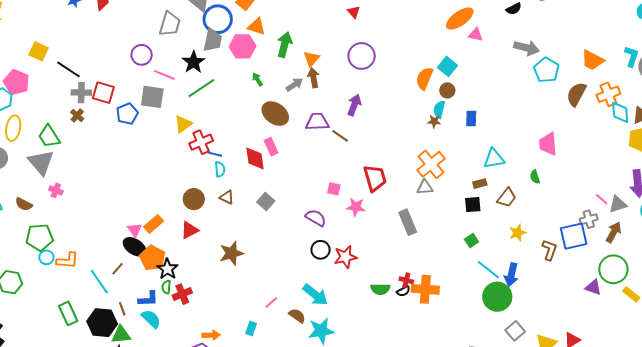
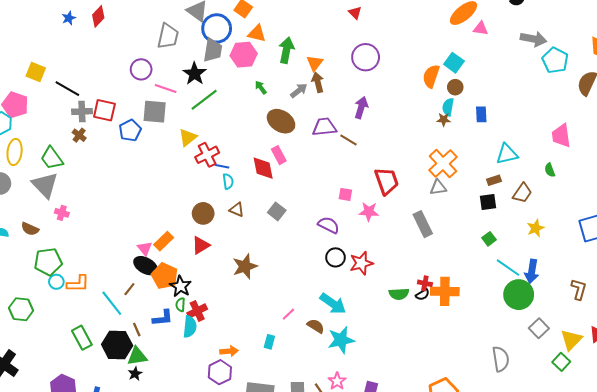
brown L-shape: (550, 250) -> (579, 289), moved
cyan semicircle: (151, 319) -> (190, 327), moved, turned 55

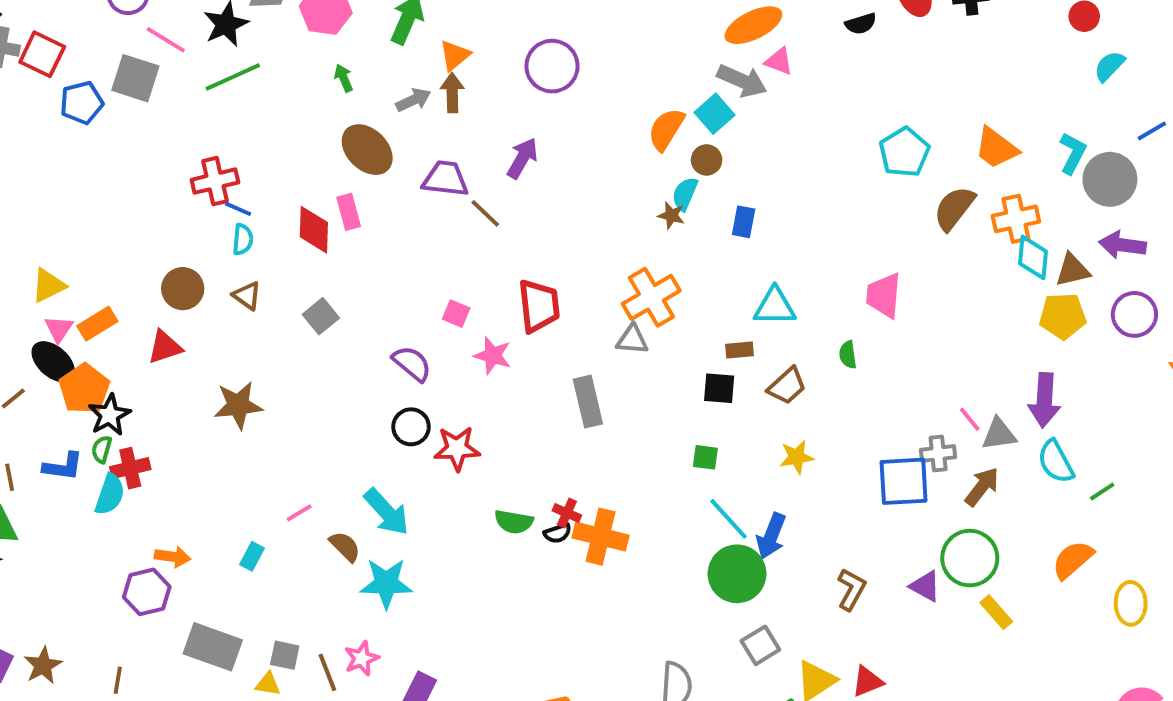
gray arrow: (533, 39) -> (742, 81), moved
yellow triangle: (188, 137) -> (48, 285), moved
green square: (489, 239) -> (705, 457), turned 32

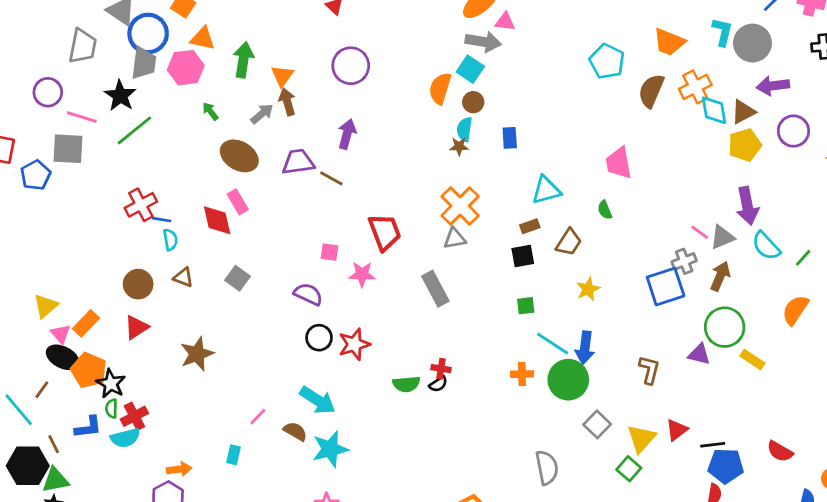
cyan semicircle: (110, 494) -> (125, 438), turned 72
orange cross: (601, 537) -> (522, 374), moved, size x0.6

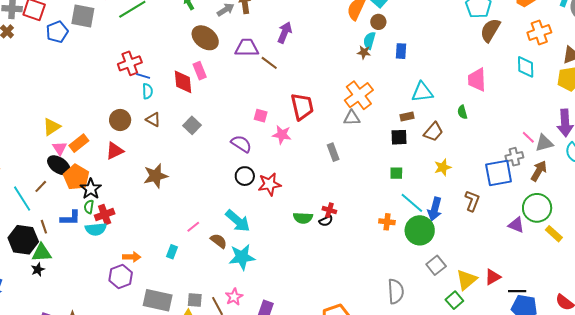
brown semicircle: (651, 91) -> (490, 30), moved
cyan diamond: (714, 110) -> (526, 67), moved
gray rectangle: (435, 289) -> (333, 152), size x0.7
brown L-shape: (649, 370) -> (472, 201), moved

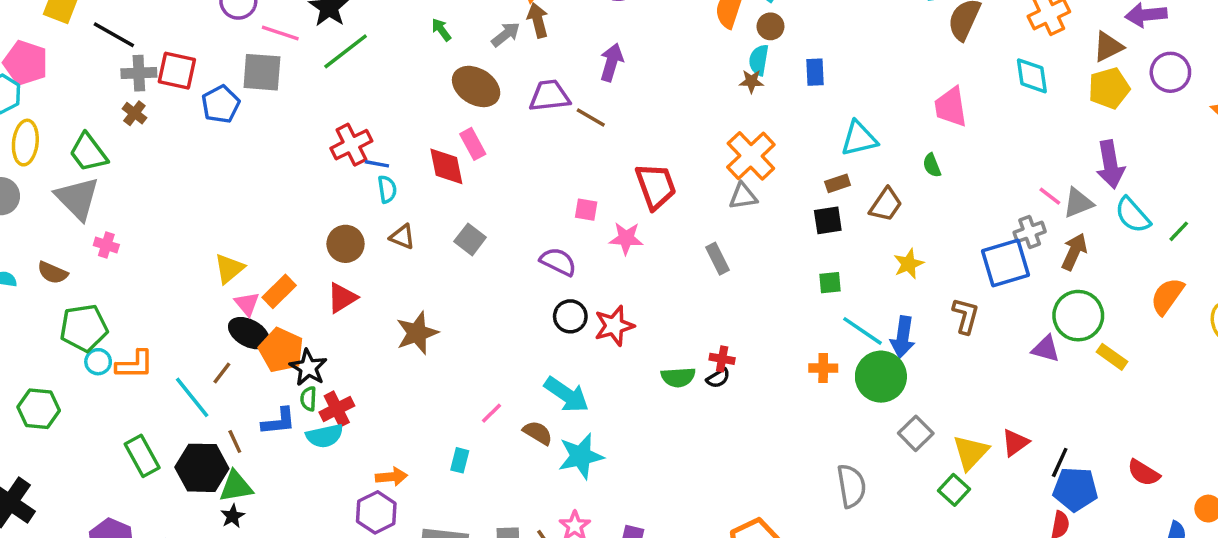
black line: (517, 291) -> (1060, 462), turned -60

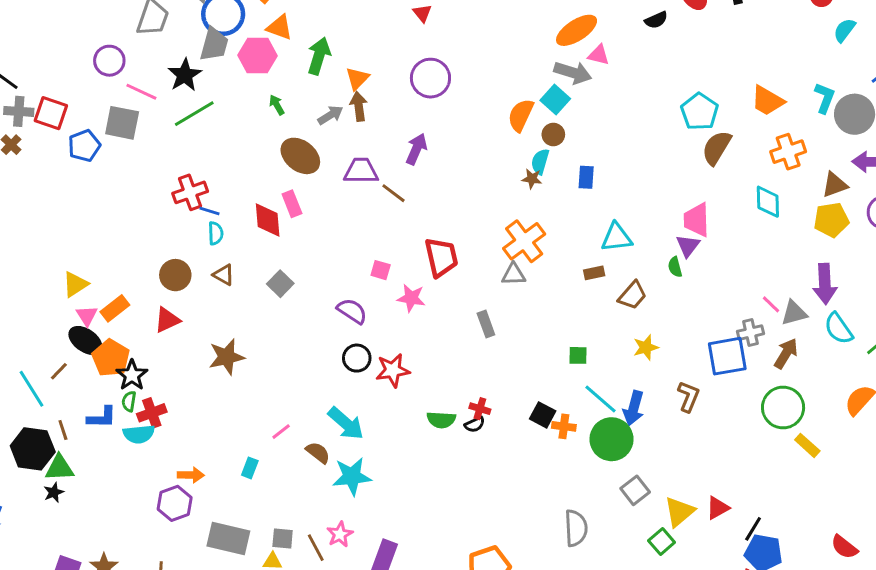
black square: (828, 220) -> (543, 415), moved, turned 30
purple triangle: (1046, 349) -> (688, 246), moved, turned 45
red semicircle: (1144, 473) -> (844, 547), moved

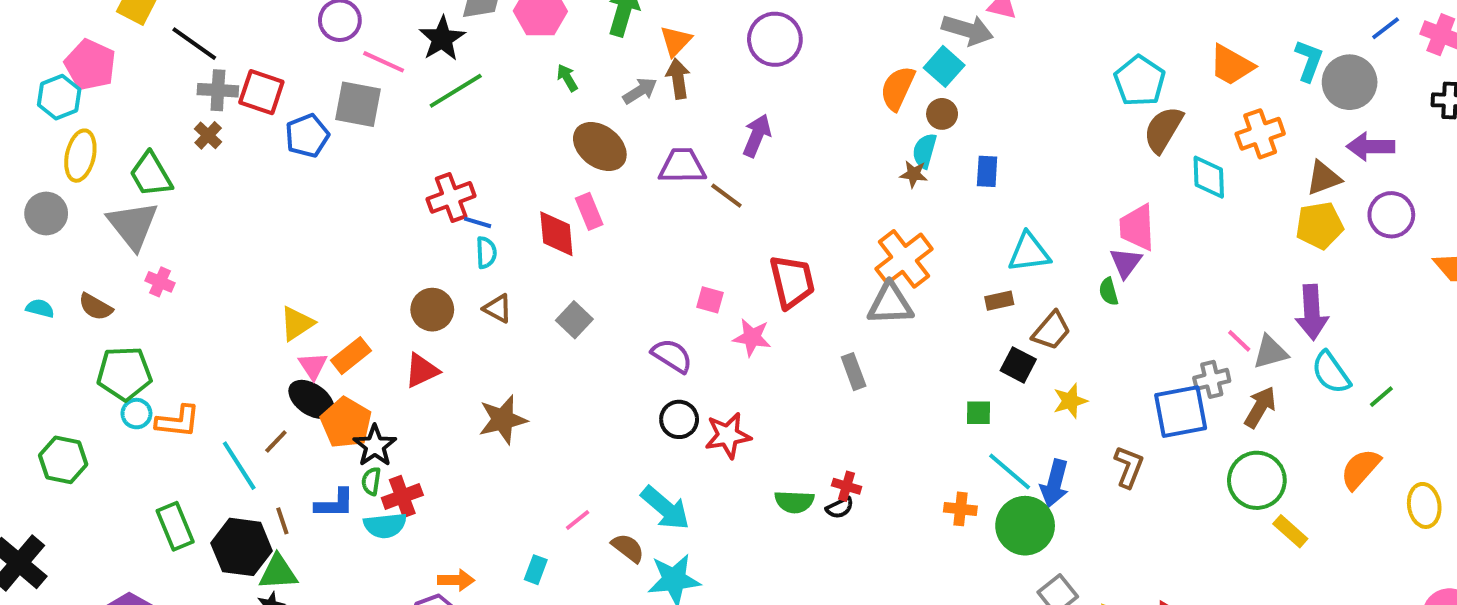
cyan diamond: (768, 202) -> (1209, 177), moved
gray triangle: (514, 274) -> (890, 304), size x1.4
black square: (543, 415) -> (1018, 365), moved

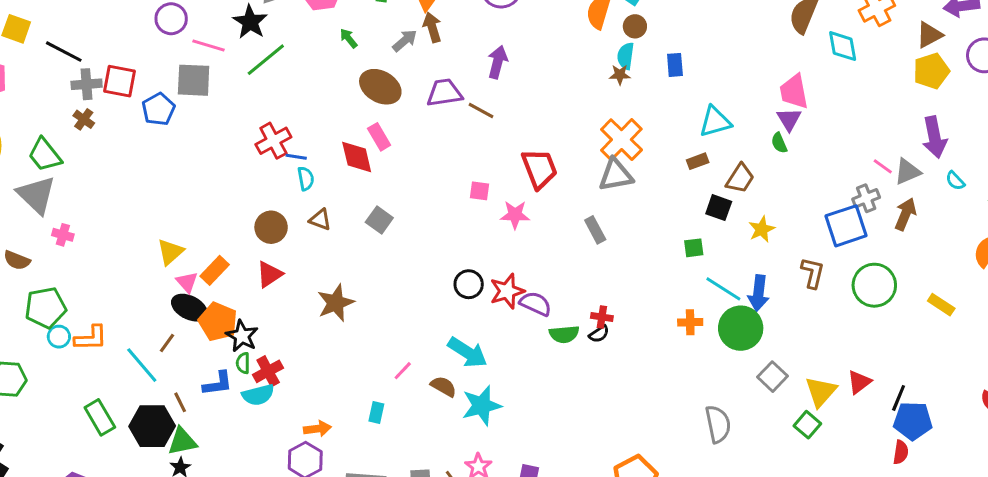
purple semicircle: (672, 356) -> (536, 304), moved
cyan semicircle: (1331, 373) -> (955, 181), size x0.6
green circle: (1257, 480) -> (874, 285), moved

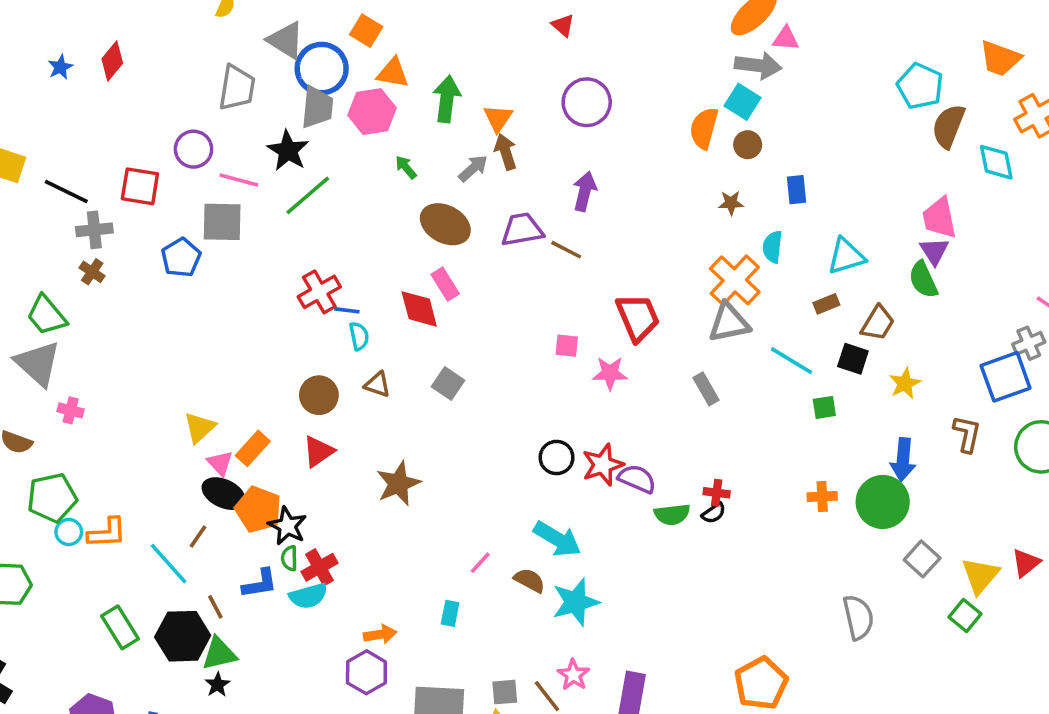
cyan semicircle: (626, 56) -> (772, 247), moved
red square: (120, 81) -> (140, 186), moved
green semicircle: (779, 143) -> (923, 280), size x1.5
cyan line: (723, 289) -> (791, 361), moved

